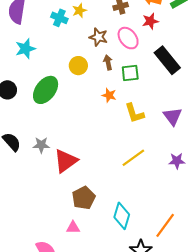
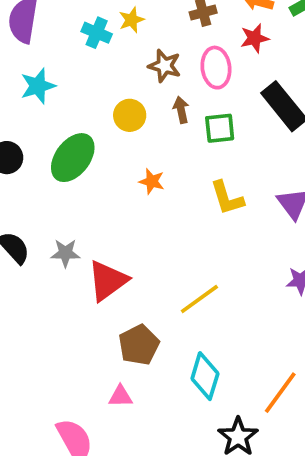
pink ellipse: (128, 38) -> (216, 68), turned 30
orange star: (109, 95) -> (152, 181), moved
yellow line: (133, 158) -> (199, 299), moved

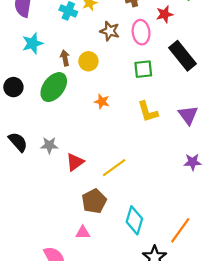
brown arrow: (181, 110) -> (65, 58), moved
red triangle: (108, 281) -> (75, 162), size x0.7
yellow line: (199, 299) -> (114, 168), moved

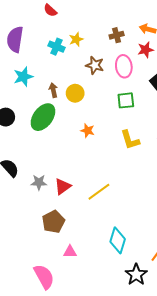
gray star: (49, 145) -> (39, 182), moved
brown pentagon: (94, 201) -> (53, 222), moved

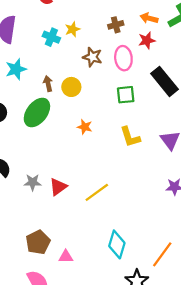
brown pentagon: (53, 222) -> (38, 242), moved

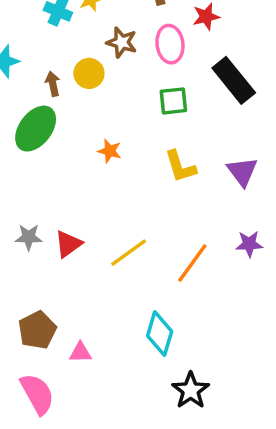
yellow circle: (71, 87) -> (89, 73), moved
orange line: (162, 254) -> (192, 263), moved

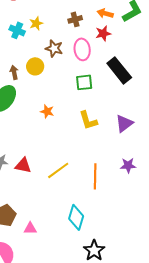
purple triangle: (242, 172) -> (124, 123), turned 30
red triangle: (68, 244) -> (23, 165), turned 48
orange line: (192, 263) -> (95, 176), turned -35

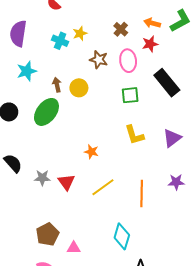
brown cross: (75, 19) -> (121, 29), turned -32
yellow circle: (35, 66) -> (79, 88), moved
orange star: (47, 111) -> (91, 152), moved
red triangle: (23, 165) -> (66, 182), turned 42

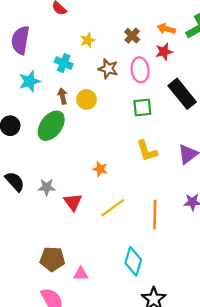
cyan cross: (60, 41) -> (64, 63), moved
gray star: (42, 178) -> (47, 187), moved
brown pentagon: (48, 234) -> (52, 259), turned 30

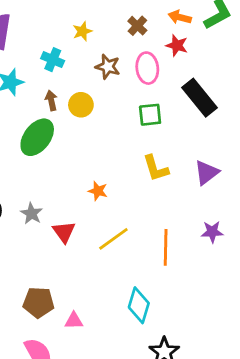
red star: (164, 52) -> (177, 45), turned 30
gray star: (47, 187) -> (32, 213), turned 30

